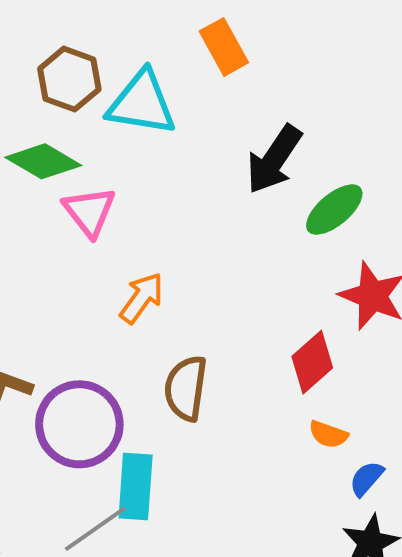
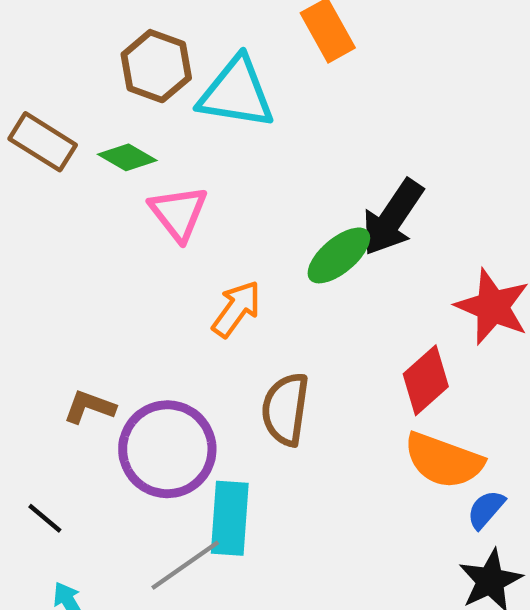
black arrow: (274, 159) -> (392, 218), moved
green diamond: (43, 161) -> (127, 157), size x0.7
green ellipse: (334, 210) -> (339, 255), moved
orange semicircle: (328, 434) -> (444, 460), size x1.8

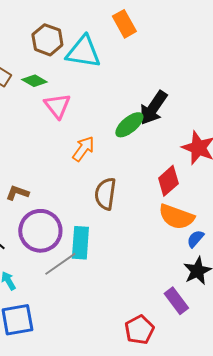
purple circle: (167, 449) -> (40, 231), moved

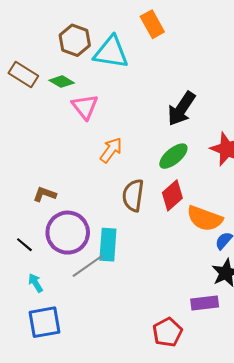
green ellipse: (129, 125) -> (173, 156), moved
red diamond: (168, 181) -> (172, 195), moved
purple rectangle: (176, 301) -> (205, 303), turned -60

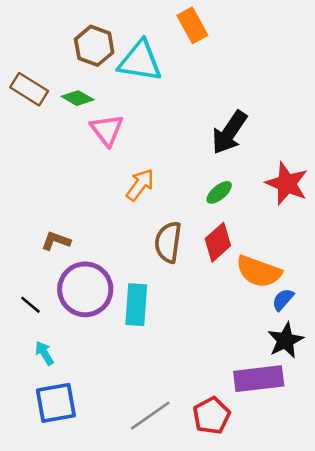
green ellipse: (173, 156) -> (219, 192), size x0.7
gray line: (88, 266) -> (150, 416), moved
purple rectangle: (205, 303) -> (259, 379), size x1.4

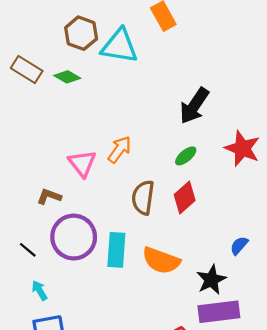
pink triangle: (107, 130) -> (82, 163), moved
orange semicircle: (259, 272) -> (161, 261), moved
black star: (285, 340) -> (211, 280), moved

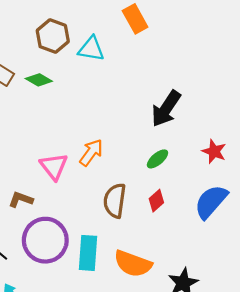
cyan triangle: (120, 46) -> (91, 49), size x0.7
red star: (242, 148) -> (214, 151), size x0.7
red diamond: (185, 198) -> (156, 201), size x0.7
blue semicircle: (239, 246) -> (211, 202), moved, size x1.8

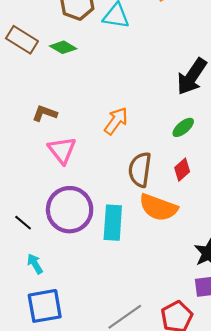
pink triangle: (54, 166) -> (62, 150), moved
brown L-shape: (21, 200) -> (45, 113), moved
orange semicircle: (133, 264) -> (158, 207), moved

